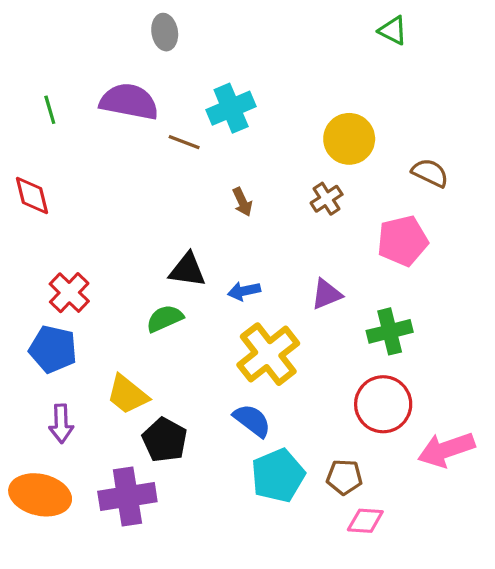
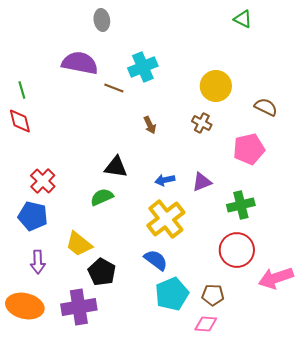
green line: (50, 110) -> (22, 90), moved
brown cross: (327, 199) -> (202, 123), turned -30
blue arrow: (244, 291) -> (165, 180), moved
pink diamond: (365, 521) -> (206, 324), moved

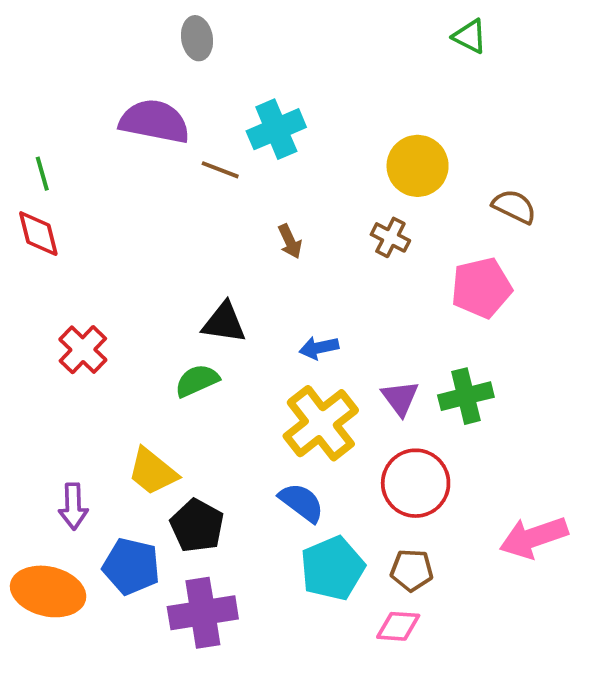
purple triangle: (202, 182) -> (400, 398), moved, turned -45
blue pentagon: (33, 216) -> (131, 566), moved
red circle: (237, 250) -> (416, 483), moved
purple cross: (79, 307) -> (203, 613), moved

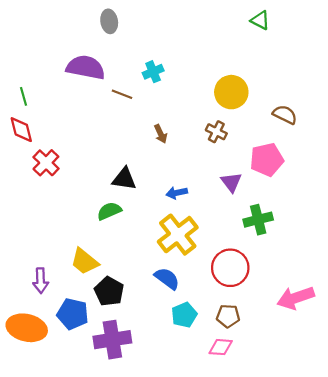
cyan cross: (276, 129) -> (153, 72), size x0.7
red cross: (83, 350) -> (46, 163), moved
purple triangle: (400, 398) -> (231, 182), moved
cyan pentagon: (332, 568) -> (184, 315), size x0.7

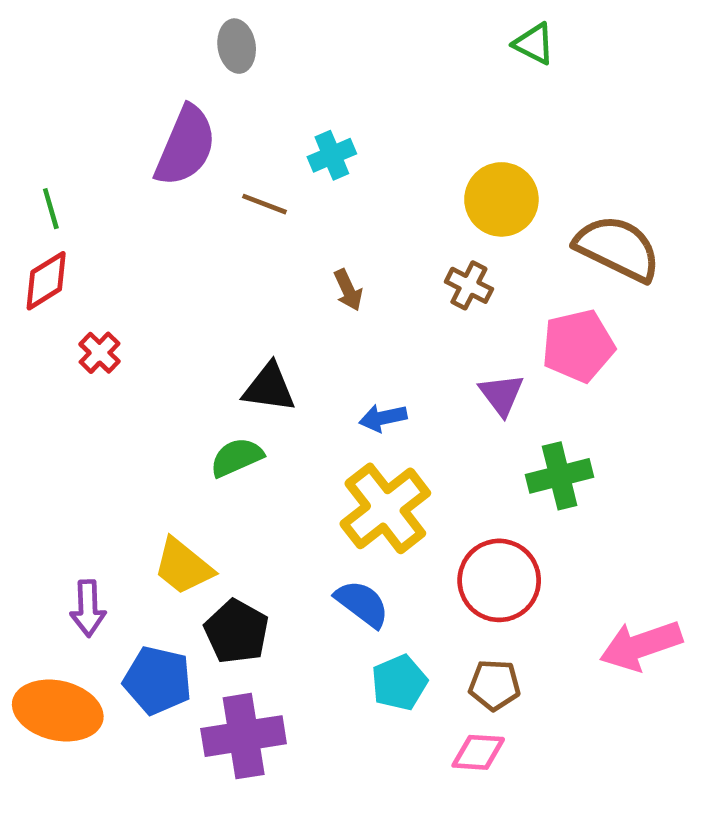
green triangle: (260, 20) -> (534, 44), moved
purple semicircle: (86, 67) -> (186, 146), turned 102
brown semicircle: (285, 115) -> (618, 248), size x1.6
red diamond: (21, 130) -> (46, 281), turned 72
red cross: (46, 163) -> (100, 353), size x0.7

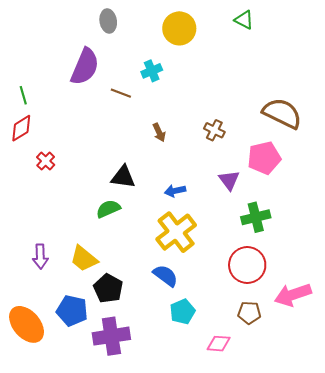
yellow circle: (501, 199) -> (179, 28), moved
red circle: (499, 580) -> (247, 265), moved
purple arrow: (88, 608) -> (40, 257), moved
brown pentagon: (494, 685) -> (249, 313), moved
orange ellipse: (58, 711) -> (27, 324), turned 36

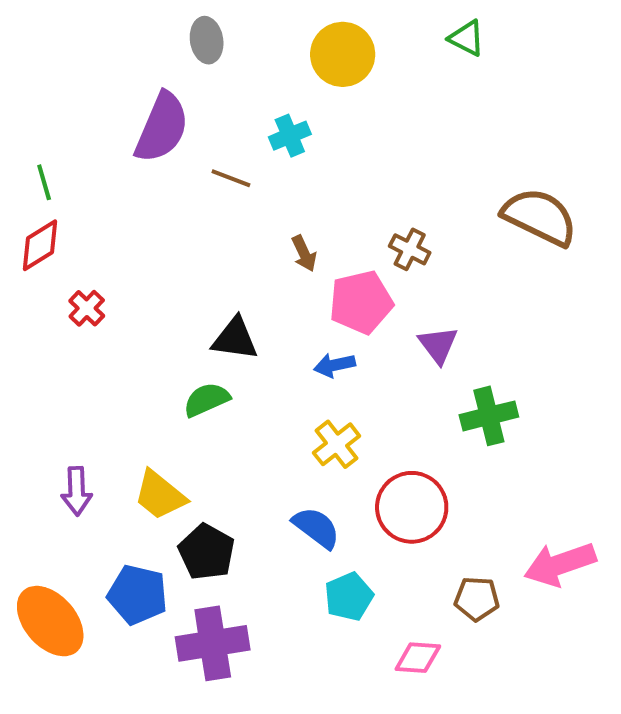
pink pentagon: (264, 158) -> (361, 302), moved
yellow cross: (176, 232) -> (337, 444), size x0.6
red circle: (247, 265) -> (412, 507), moved

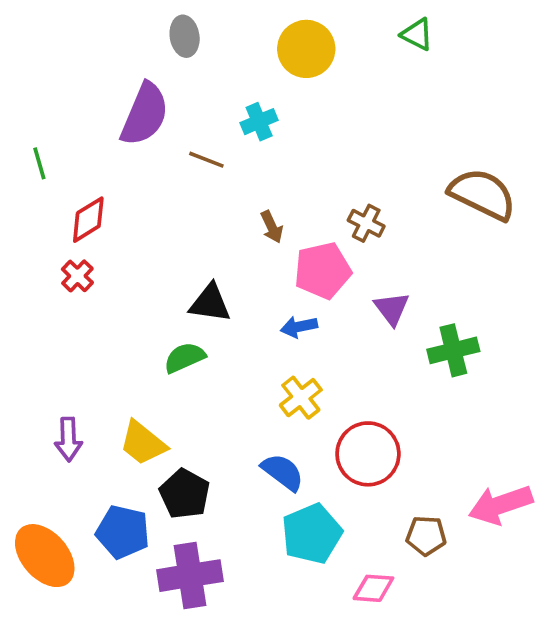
red diamond: (40, 245) -> (88, 220), moved
green cross: (489, 416) -> (453, 350), moved
cyan pentagon: (349, 597) -> (312, 534), size x1.4

